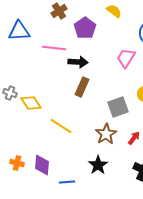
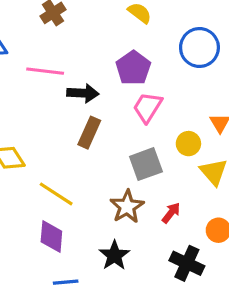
purple pentagon: (85, 28) -> (133, 68), moved
pink trapezoid: (126, 58) -> (147, 107), moved
purple diamond: (42, 165) -> (51, 236), moved

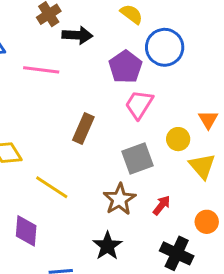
blue circle: (199, 47) -> (165, 47), moved
black arrow: (83, 93) -> (77, 35), moved
purple diamond: (51, 236) -> (26, 231), moved

